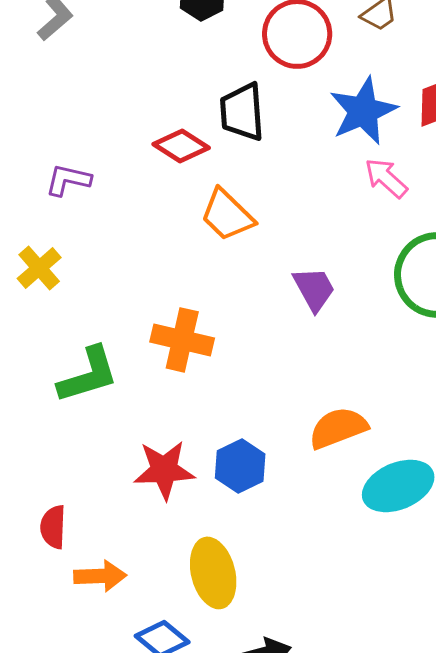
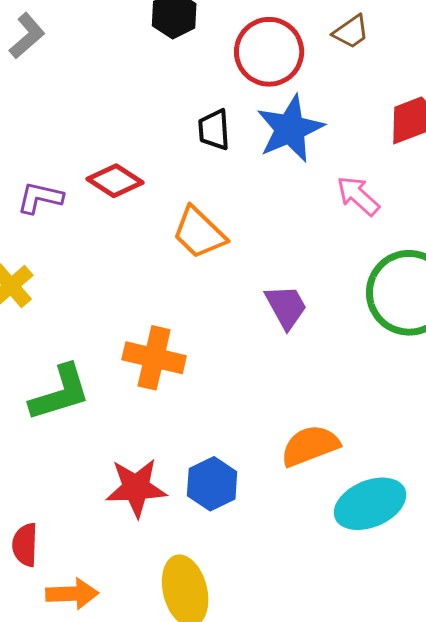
blue star: (363, 111) -> (290, 129), moved
black trapezoid: (242, 112) -> (214, 130), size x0.7
red diamond: (181, 146) -> (115, 181), moved

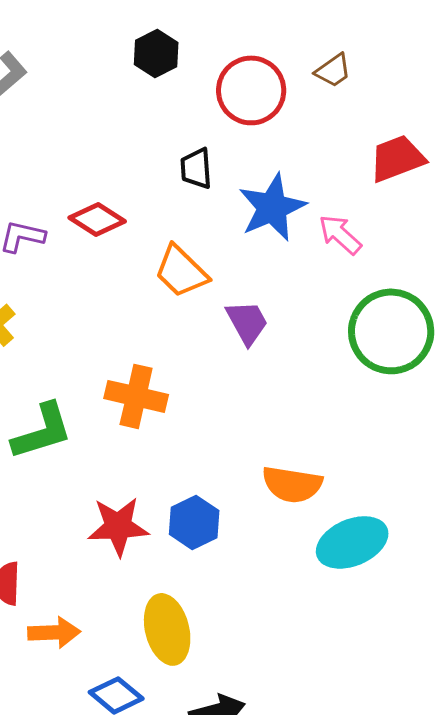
blue star: (290, 129) -> (272, 207), moved
purple trapezoid: (286, 307) -> (247, 322), moved
orange semicircle: (310, 446) -> (292, 484), turned -150

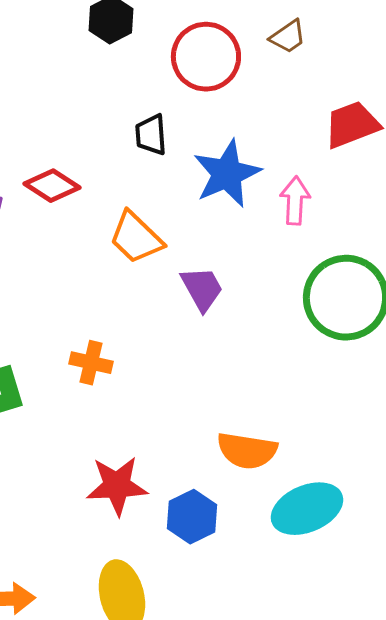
pink arrow: (340, 234) -> (295, 201), turned 51
orange cross: (136, 396) -> (91, 363), size x0.7
blue hexagon: (194, 522) -> (192, 517), moved
red star: (118, 526) -> (117, 486), moved

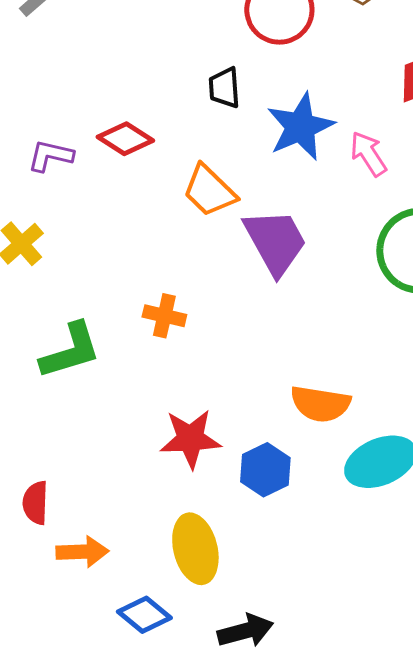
pink arrow: (295, 201) -> (368, 154), turned -36
purple trapezoid: (202, 289) -> (275, 242), size x1.5

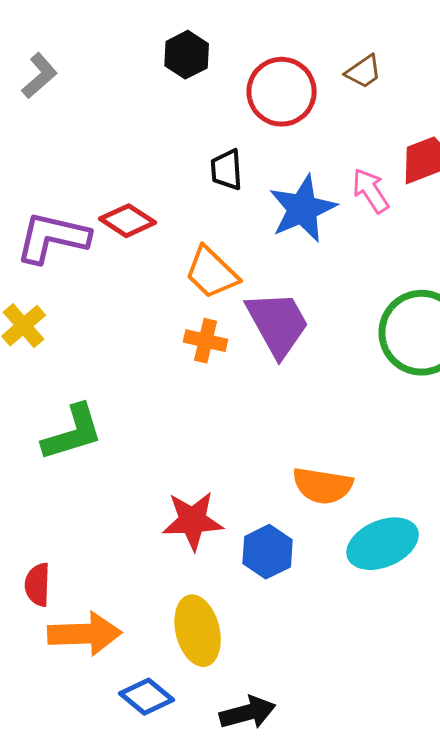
pink arrow: (368, 154) -> (371, 191), moved
purple L-shape: (50, 156) -> (53, 238), size x1.6
orange cross: (164, 316) -> (206, 341), moved
orange arrow: (82, 552) -> (85, 634), size x1.4

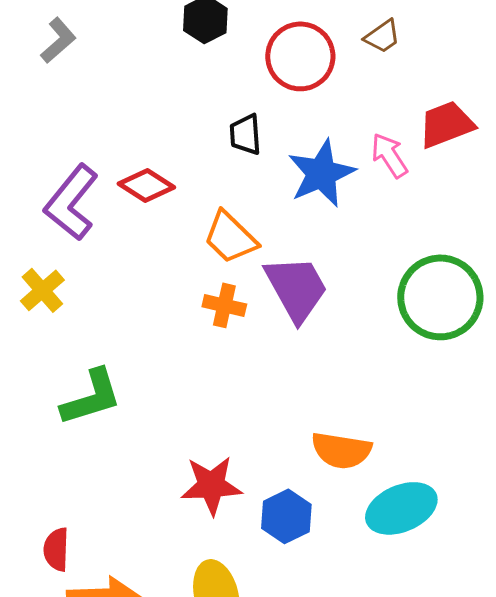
purple L-shape: (53, 238) -> (71, 202), turned -64

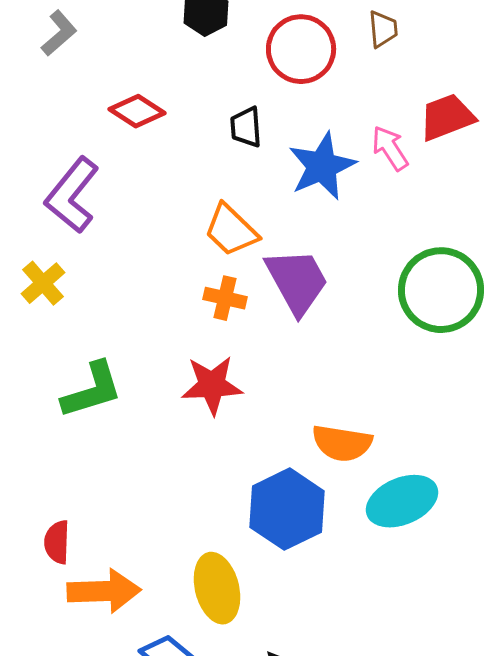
brown trapezoid: (382, 36) -> (383, 29), turned -60
red diamond: (146, 185) -> (137, 111), moved
red star: (211, 485) -> (212, 385), moved
blue hexagon: (286, 516) -> (287, 509), size x1.5

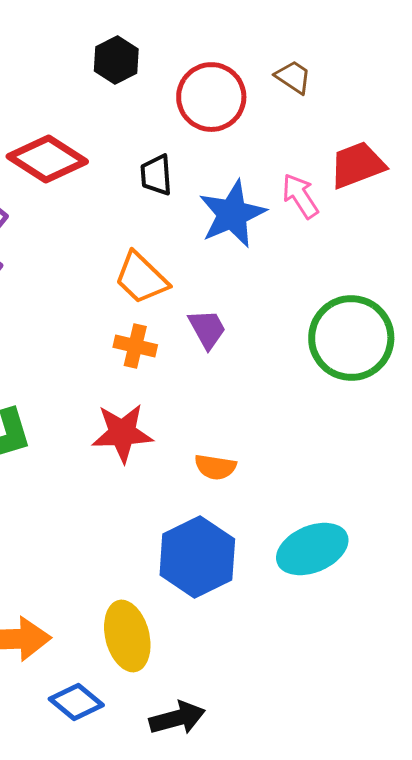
brown trapezoid: (383, 29) -> (293, 77), turned -51
red diamond: (137, 111) -> (47, 159), size x1.4
purple trapezoid: (297, 281) -> (207, 329), size x0.6
orange semicircle: (342, 443) -> (215, 467), moved, size x0.7

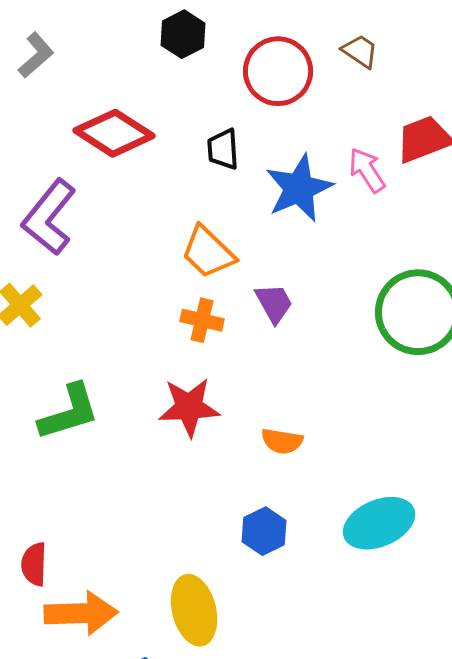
blue hexagon: (197, 557) -> (264, 531), size x0.6

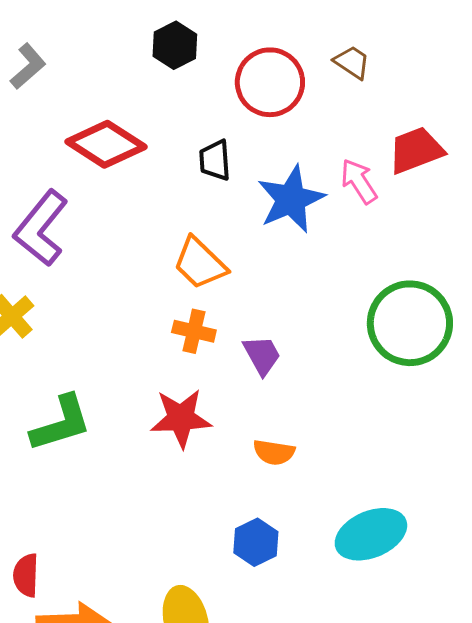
purple trapezoid: (274, 303) -> (262, 355), moved

